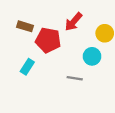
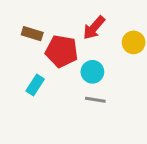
cyan circle: (92, 56) -> (92, 72), moved

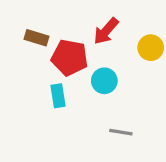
cyan rectangle: (35, 85) -> (58, 96), moved, turned -42
gray line: (95, 100) -> (121, 132), moved

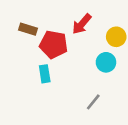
cyan circle: (104, 81) -> (106, 62), moved
gray line: (121, 132) -> (93, 102), turned -60

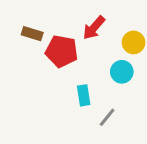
cyan rectangle: (45, 74) -> (84, 95), moved

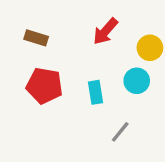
red pentagon: (62, 51) -> (44, 86), moved
cyan rectangle: (84, 95) -> (95, 92), moved

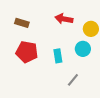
red arrow: (105, 31) -> (64, 19), turned 60

